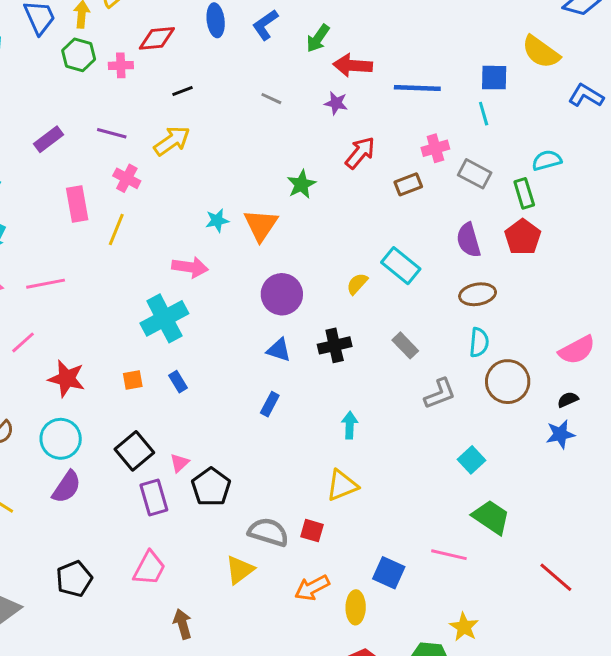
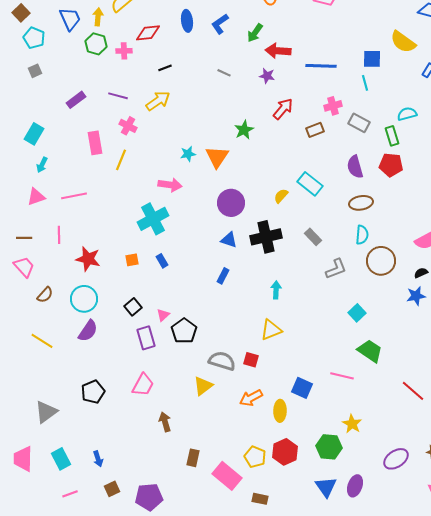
red pentagon: (523, 237) -> (391, 165), turned -30
pink line: (23, 342) -> (59, 235), turned -48
black cross: (335, 345) -> (266, 237), size x1.4
black square: (134, 451) -> (133, 307), size x0.7

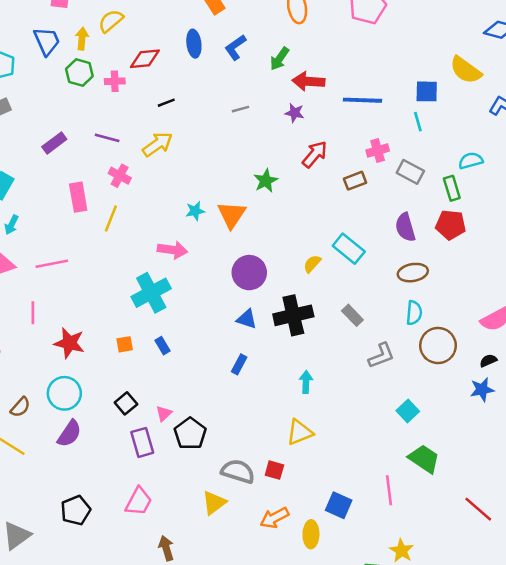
gray line: (224, 73) -> (240, 109), turned -40
brown semicircle: (45, 295) -> (20, 407), moved
pink line: (342, 376) -> (389, 490), turned 70

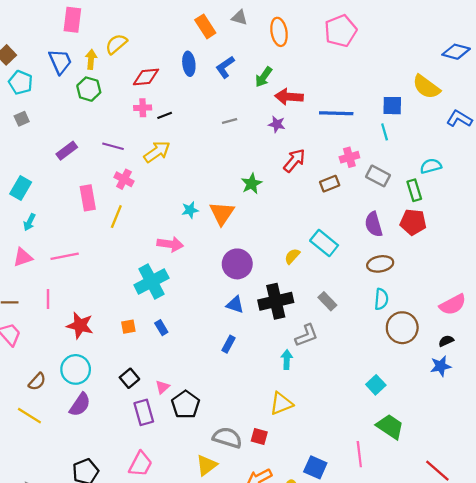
pink cross: (115, 81) -> (143, 108), moved
gray L-shape: (381, 356) -> (307, 335), moved

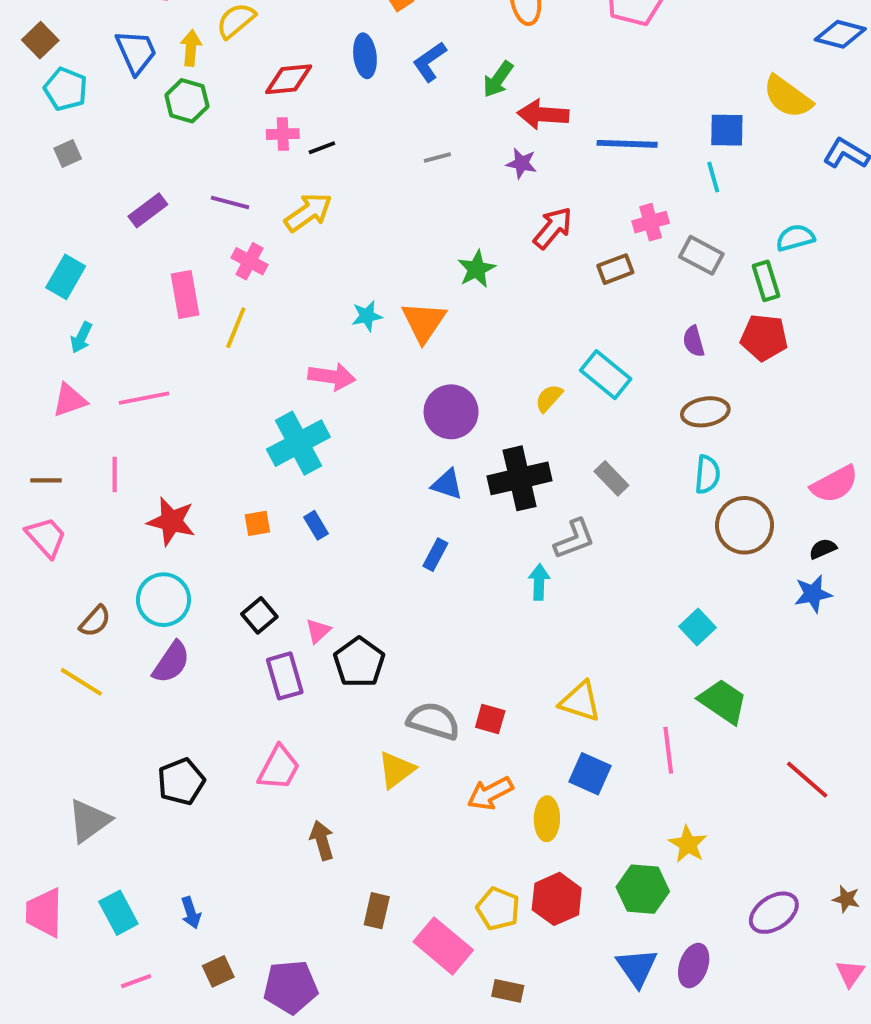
purple semicircle: (374, 224) -> (694, 341), size x0.7
yellow triangle: (281, 404) -> (580, 701), moved, turned 40

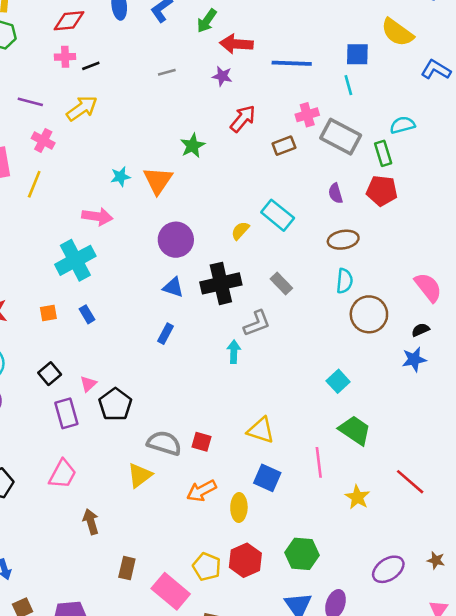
gray rectangle: (701, 255) -> (341, 137), size x1.4
pink semicircle: (834, 484) -> (428, 287), turned -100
yellow star: (688, 844) -> (357, 497), moved

